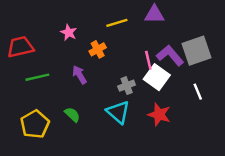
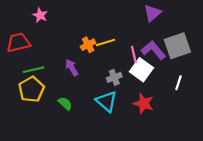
purple triangle: (154, 14) -> (152, 13), moved, turned -42
yellow line: (117, 23) -> (105, 42), moved
pink star: (69, 32) -> (40, 15), moved
white line: (198, 92) -> (178, 83), turned 40
yellow pentagon: (35, 124) -> (31, 89), moved

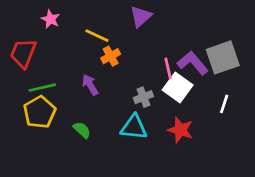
purple triangle: (152, 13) -> (141, 16), moved
red trapezoid: (18, 42) -> (23, 53), turned -55
yellow line: (105, 42) -> (97, 36), moved, turned 42
cyan triangle: (107, 101) -> (134, 127), turned -35

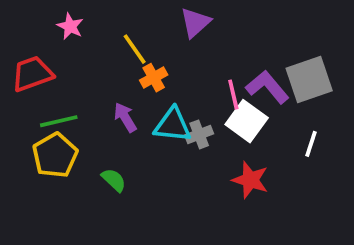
yellow line: (97, 36) -> (135, 49), turned 30
red trapezoid: (23, 53) -> (32, 74), turned 48
cyan triangle: (134, 127) -> (173, 125), moved

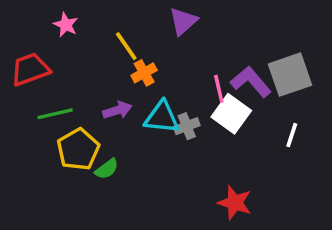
purple arrow: (125, 117) -> (117, 110), turned 104
yellow pentagon: (55, 155) -> (78, 149), moved
green semicircle: (114, 180) -> (107, 169), turned 100
red star: (250, 180) -> (235, 203), moved

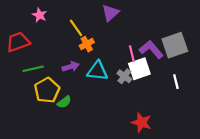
white square: (231, 114) -> (139, 69), turned 35
gray cross: (187, 126) -> (124, 76), moved, turned -32
white line: (292, 135) -> (176, 82), turned -32

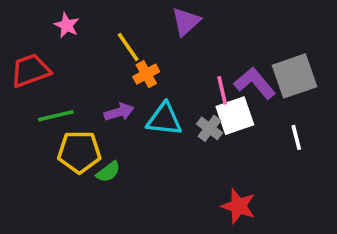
yellow pentagon: (47, 90) -> (79, 152), turned 30

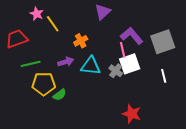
yellow line: (128, 47) -> (53, 24), moved
purple L-shape: (255, 83) -> (132, 36), moved

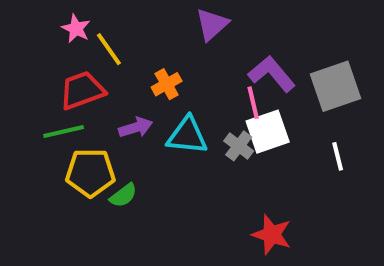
red trapezoid: (17, 39) -> (82, 90), moved

